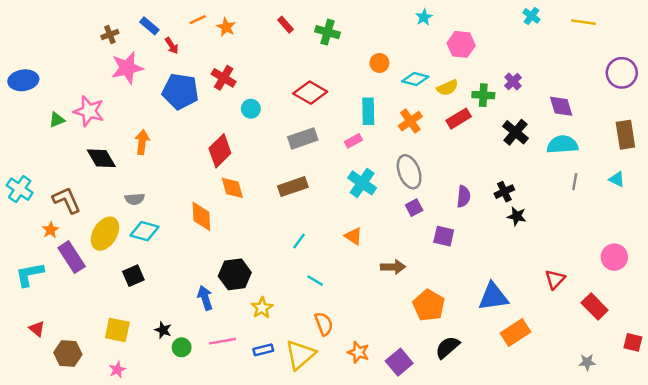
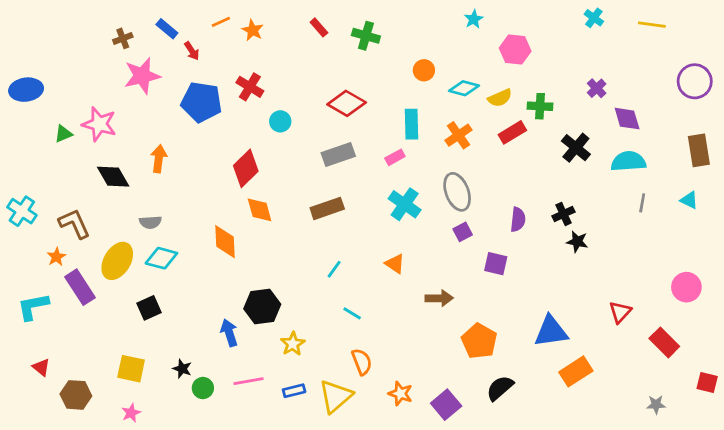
purple cross: (513, 82) -> (597, 88), moved

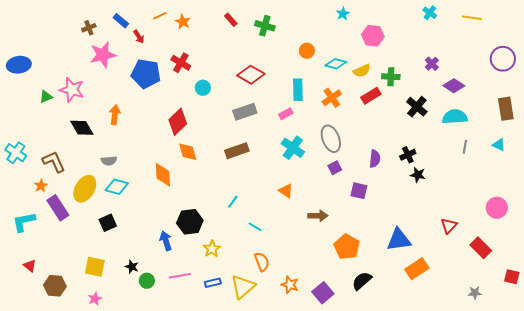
purple diamond: (627, 119) -> (454, 86), turned -40
cyan line: (334, 269) -> (233, 202), moved

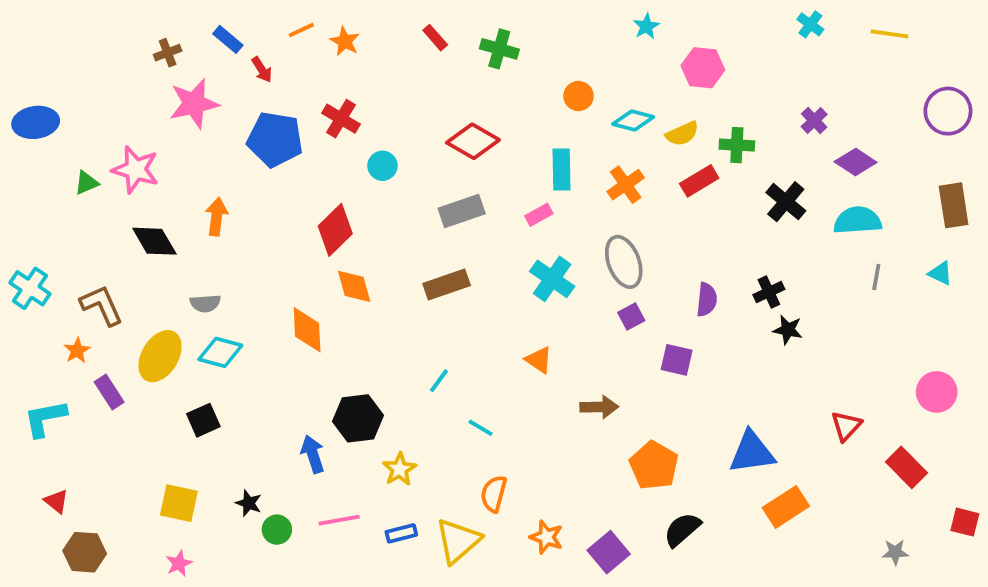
purple rectangle: (58, 208) -> (109, 392), size x0.7
orange semicircle: (262, 262) -> (494, 494), turned -144
brown hexagon: (55, 286) -> (85, 552), moved

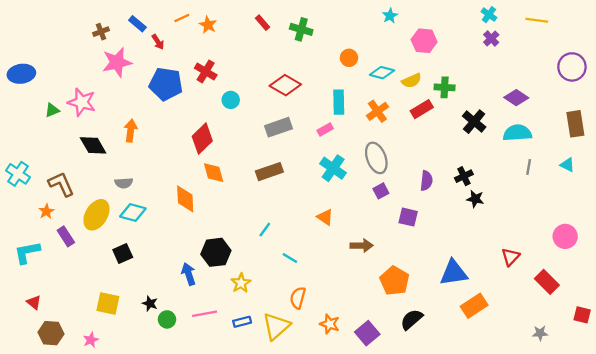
purple cross: (814, 121) -> (491, 38), moved
pink star: (179, 563) -> (91, 340), moved

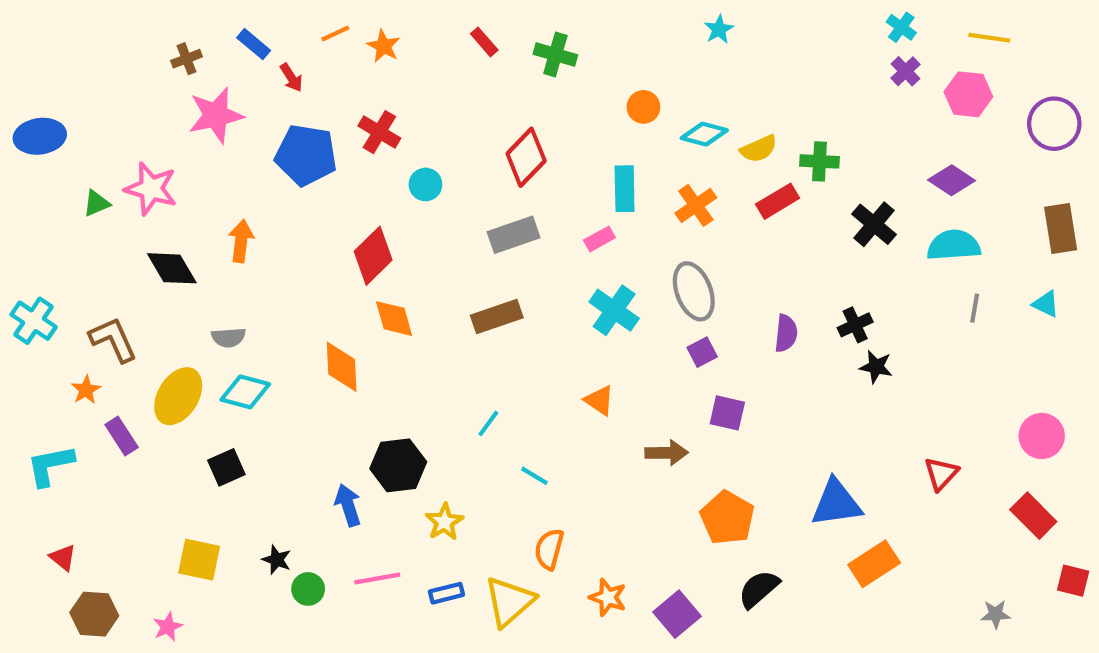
pink hexagon: (424, 41) -> (968, 94), moved
red diamond: (285, 85) -> (526, 157), turned -76
purple square: (408, 217) -> (727, 413), moved
red rectangle: (547, 282) -> (1033, 516), moved

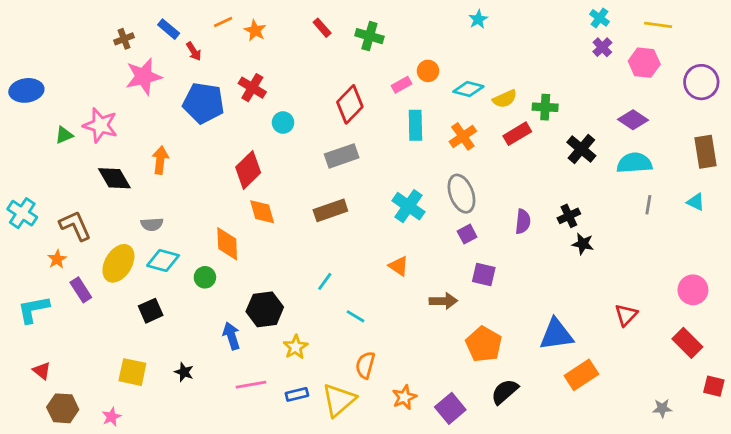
pink rectangle: (599, 239) -> (402, 85), moved
green circle: (308, 589) -> (205, 277), moved
orange star: (608, 597) -> (404, 397), turned 30

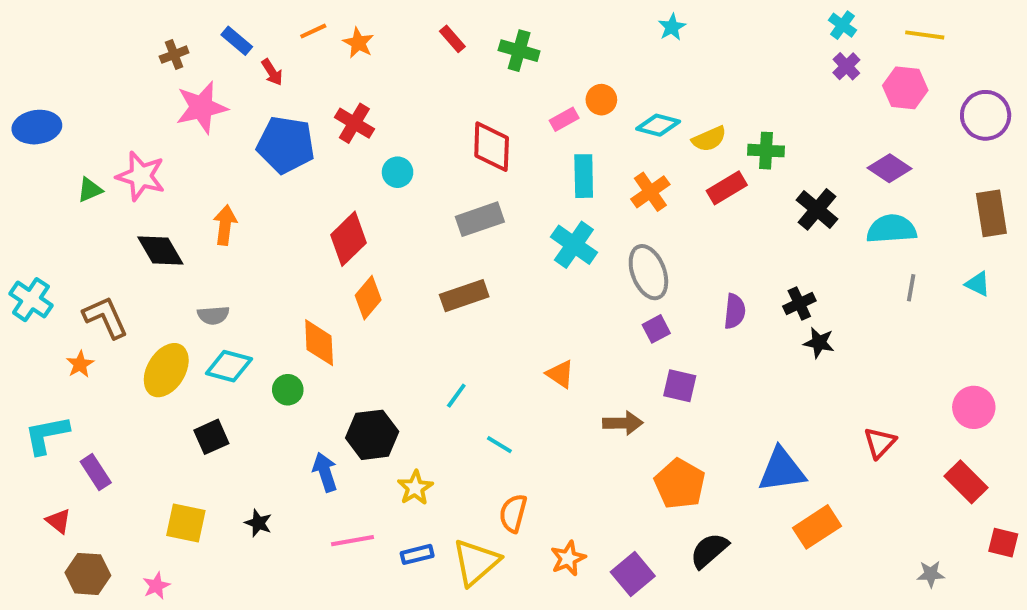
red diamond: (350, 104) -> (492, 147), turned -42
cyan cross: (408, 206) -> (574, 245), moved
orange diamond: (262, 212) -> (368, 298), turned 56
purple rectangle: (81, 290) -> (96, 472), moved

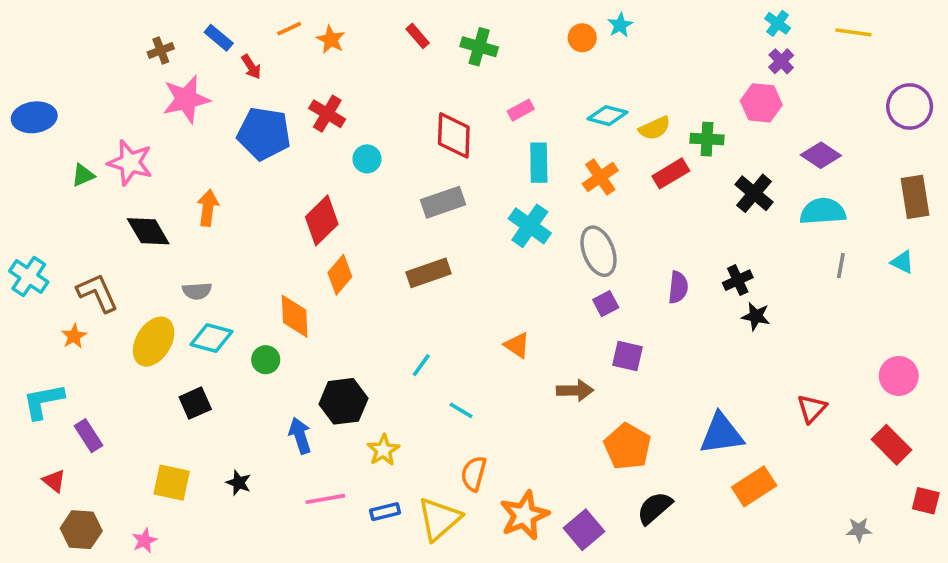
pink hexagon: (905, 88) -> (761, 103), moved
orange circle: (601, 100) -> (582, 38), moved
orange star: (568, 558) -> (524, 515), size x1.5

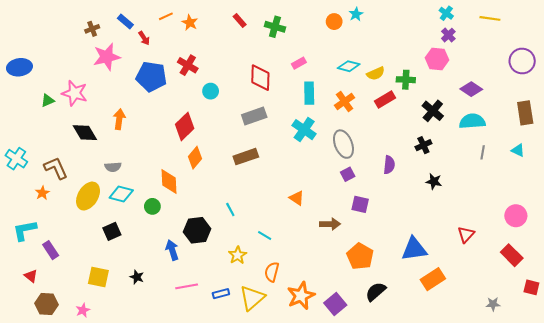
black cross: (738, 280) -> (423, 145), moved
cyan line: (421, 365) -> (230, 210), moved, turned -64
yellow star: (383, 450) -> (238, 255), moved

